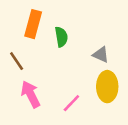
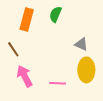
green semicircle: (61, 37) -> (55, 14), moved, turned -147
pink line: (71, 103) -> (58, 83), turned 49

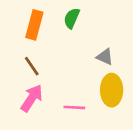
brown line: (13, 49) -> (32, 66), moved
pink arrow: (25, 76) -> (32, 98), turned 60

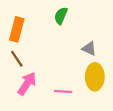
orange rectangle: (34, 25) -> (17, 29), moved
brown line: (32, 66) -> (17, 59), moved

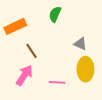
orange rectangle: (17, 29) -> (15, 26), turned 50
brown line: (17, 59) -> (32, 51), moved

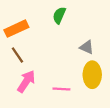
brown line: (32, 51) -> (17, 55), moved

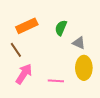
green semicircle: (59, 15) -> (61, 28), moved
orange rectangle: (16, 29) -> (27, 26), moved

